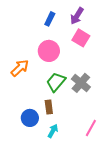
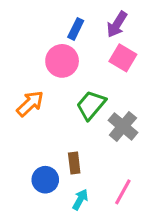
pink circle: (49, 51) -> (62, 61), moved
green trapezoid: (56, 82) -> (91, 105), moved
pink line: (91, 128) -> (123, 192), moved

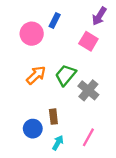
purple arrow: (117, 24) -> (99, 16), moved
pink circle: (62, 61) -> (32, 34), moved
orange arrow: (30, 104) -> (36, 75), moved

